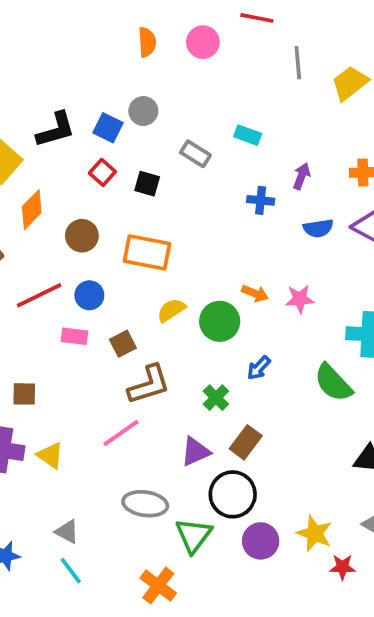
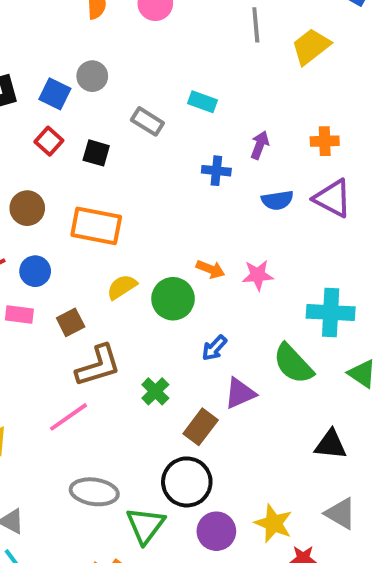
green cross: (216, 398) -> (155, 391), moved
purple triangle: (195, 452) -> (240, 393), moved

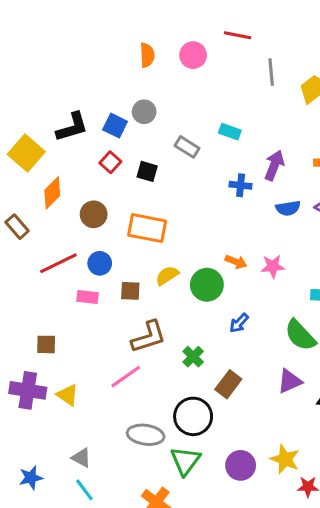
purple arrow: (260, 145) -> (274, 165), size x1.4
brown square: (71, 322) -> (130, 291), moved, turned 30
purple triangle: (240, 393) -> (290, 381), moved
black circle: (187, 482) -> (193, 416), moved

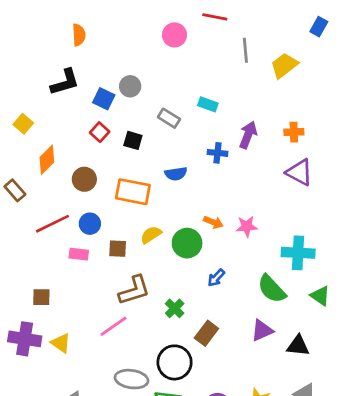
orange semicircle: (147, 55) -> (79, 35), moved
black L-shape: (72, 127) -> (65, 82), moved
yellow square: (26, 153) -> (23, 124), size x0.6
blue semicircle: (288, 208) -> (176, 174), moved

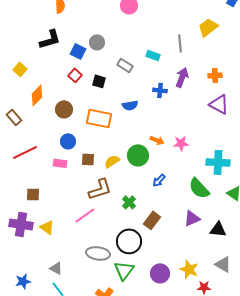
gray line: (245, 50) -> (180, 43), moved
red line: (52, 224) -> (25, 152), moved
yellow semicircle: (151, 235) -> (112, 161), moved

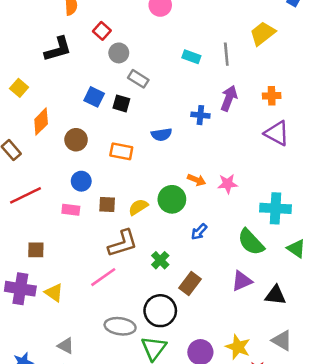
blue square: (78, 51) -> (94, 97), moved
cyan rectangle: (153, 55) -> (191, 57), moved
gray rectangle: (125, 65) -> (138, 79), moved
red square: (75, 75) -> (102, 31), moved
orange rectangle: (99, 118) -> (121, 151), size x0.7

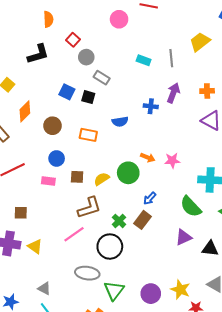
brown rectangle: (190, 283) -> (143, 220), moved
black circle: (160, 311) -> (110, 247), moved

